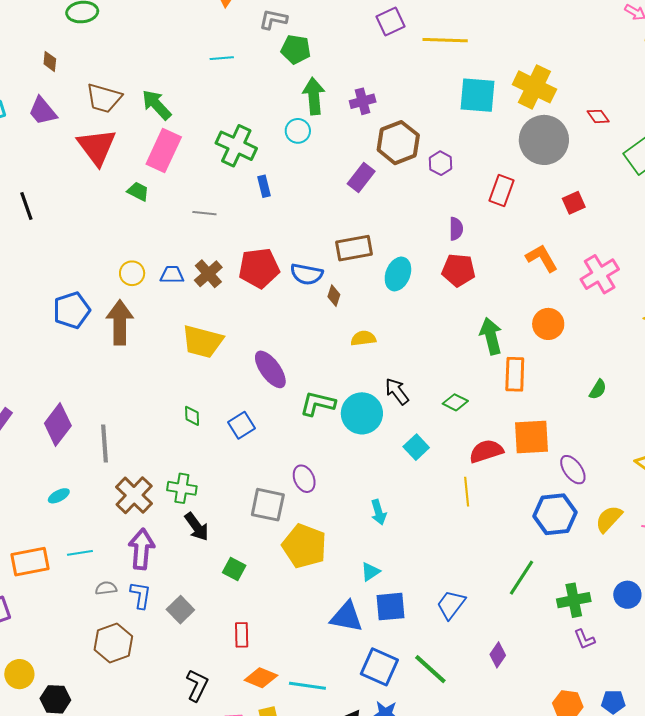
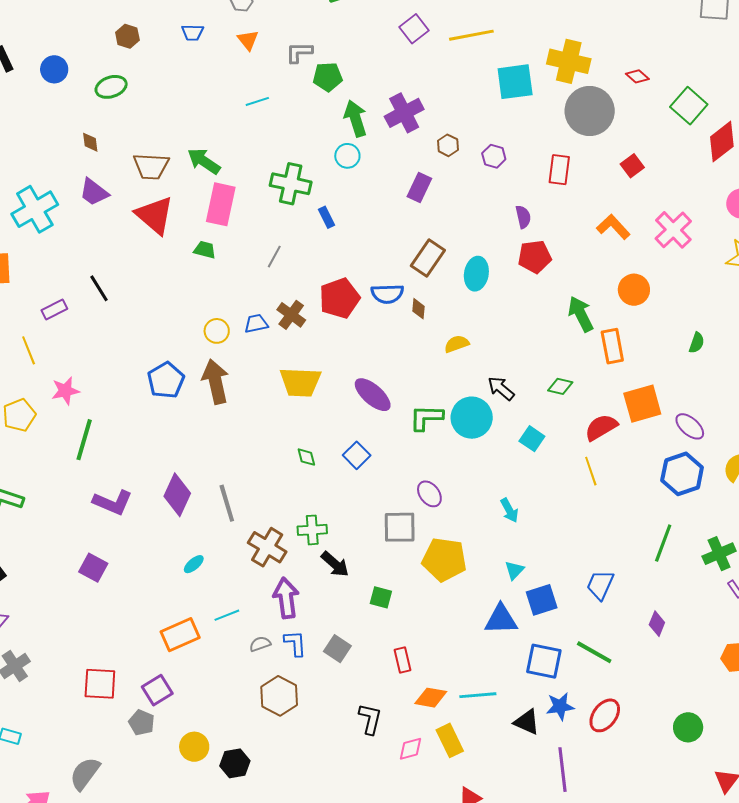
purple cross: (363, 101) -> (404, 113), size x1.5
brown hexagon: (398, 143) -> (448, 145), size x0.5
gray line: (204, 213) -> (274, 257), turned -55
brown rectangle: (354, 248) -> (428, 258), turned -33

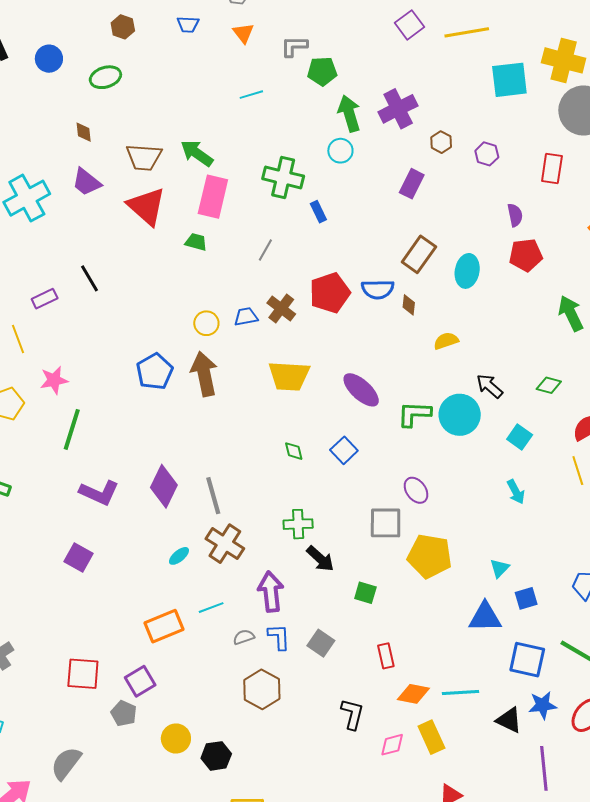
cyan arrow: (509, 510) -> (516, 492), moved
brown cross: (267, 547) -> (225, 544), moved
blue square: (542, 600) -> (526, 598), size x0.7

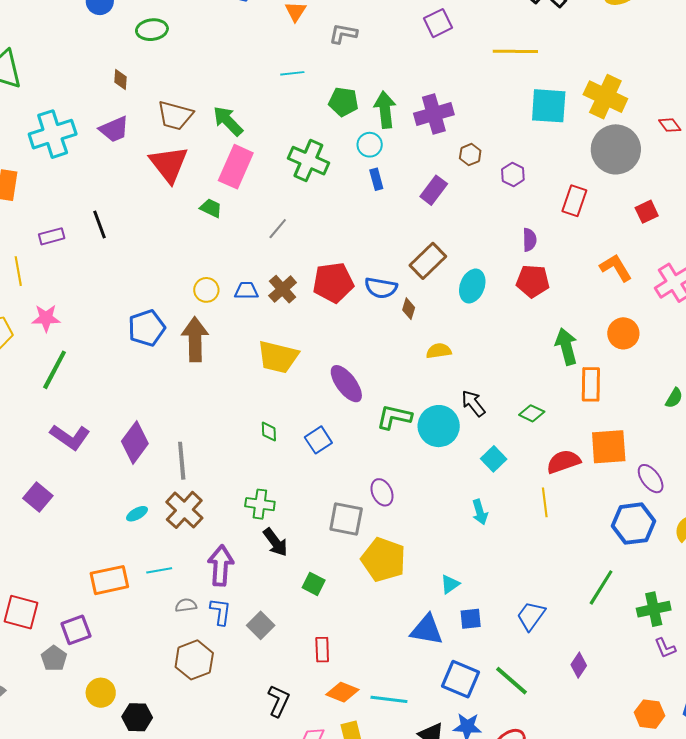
purple square: (409, 25) -> (438, 23), moved
green pentagon: (322, 71) -> (343, 102), moved
purple trapezoid: (86, 182) -> (114, 129), turned -72
blue rectangle: (318, 212) -> (376, 179), moved

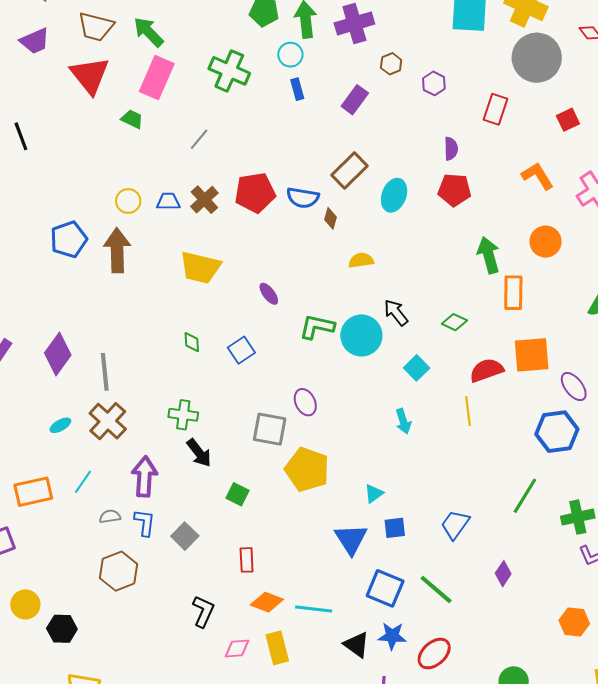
purple ellipse: (346, 384) -> (269, 294), size x0.6
cyan line: (159, 570) -> (83, 482), turned -45
blue triangle: (427, 630) -> (351, 539), turned 48

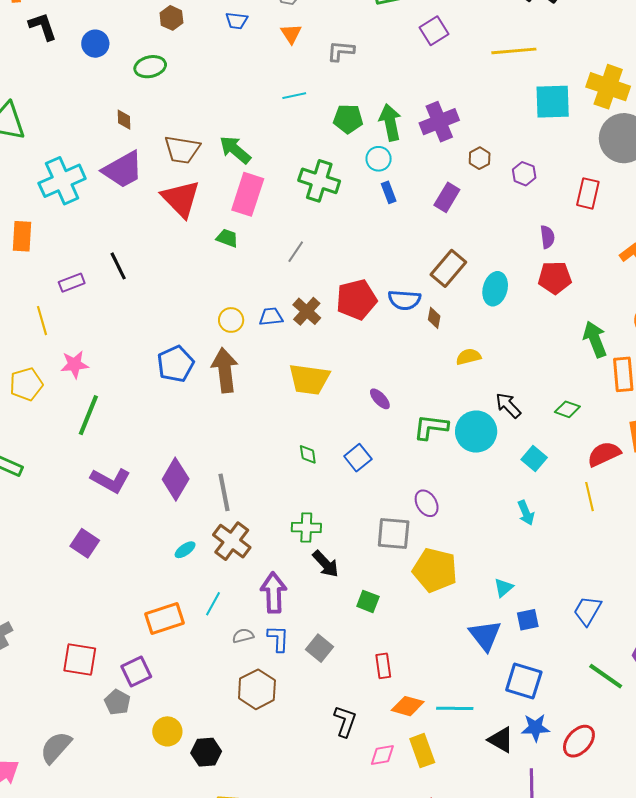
purple trapezoid: (35, 41) -> (123, 170), size x1.4
green line: (436, 590) -> (606, 676), moved

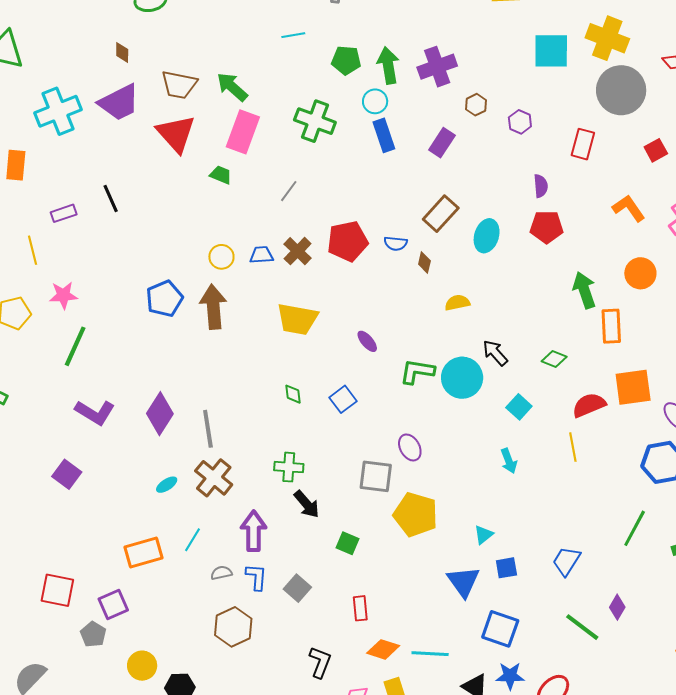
blue rectangle: (389, 192) -> (384, 135), size x1.5
blue semicircle: (404, 300) -> (396, 243), size x0.7

